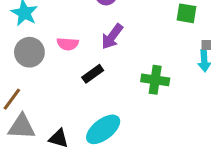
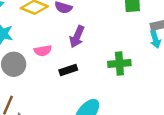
black rectangle: (93, 74) -> (68, 70), turned 30

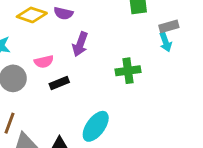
black rectangle: (68, 70) -> (59, 83), moved

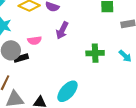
cyan arrow: (166, 42) -> (125, 56), moved, turned -32
black rectangle: (59, 83) -> (21, 58), moved

